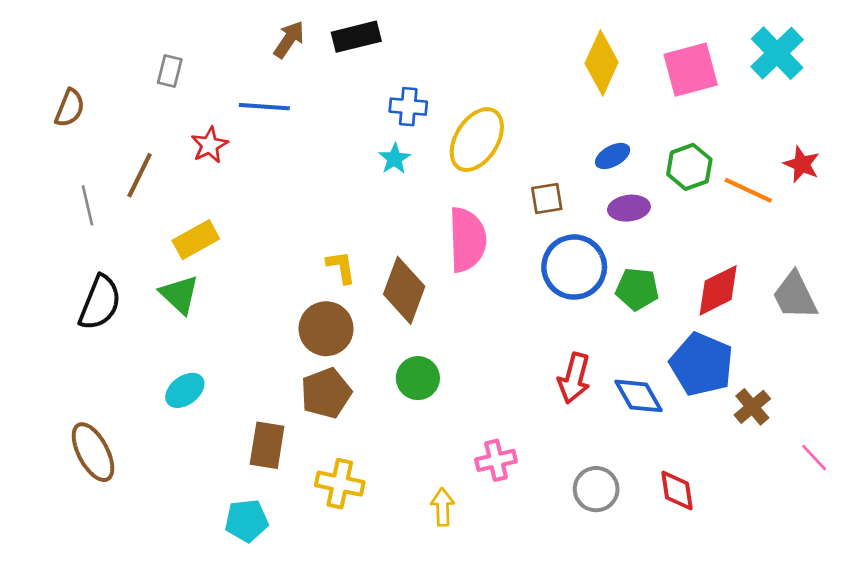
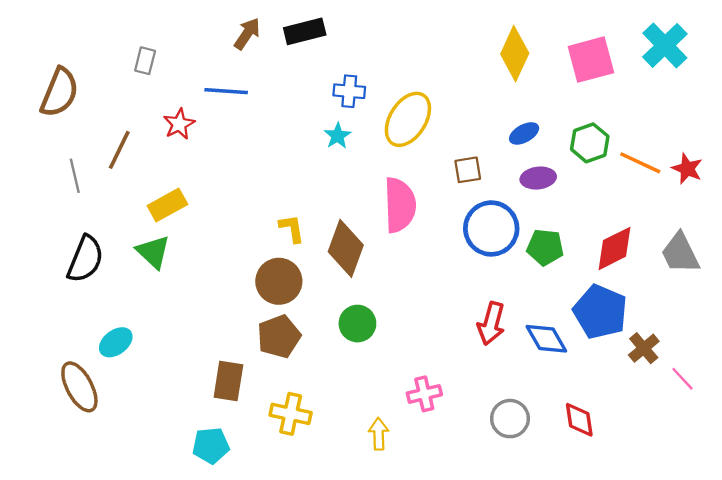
brown semicircle: (70, 108) -> (59, 92), size x1.5
red star: (802, 164) -> (687, 169), moved
cyan ellipse: (185, 390) -> (116, 342), moved
pink line: (814, 458) -> (682, 379), moved

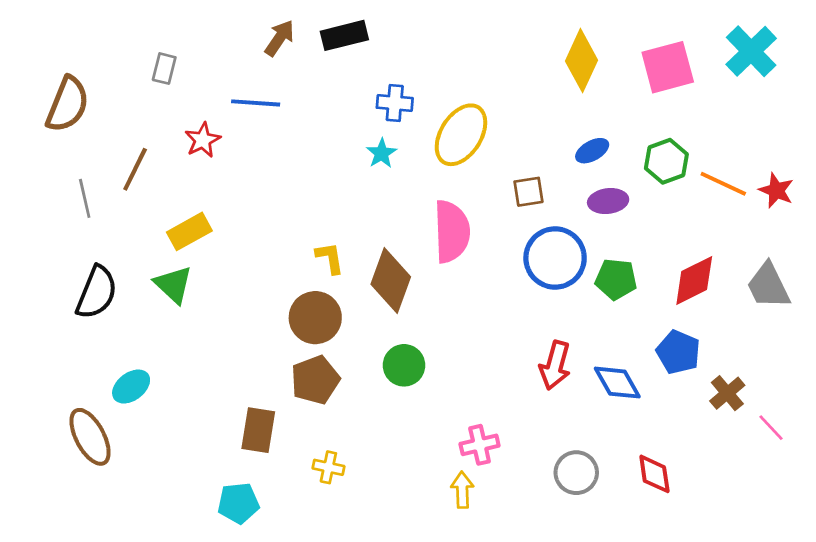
blue pentagon: (600, 312) -> (678, 352), size x0.7
yellow cross: (291, 414) -> (328, 467), size x0.7
yellow arrow: (379, 434) -> (462, 490), moved

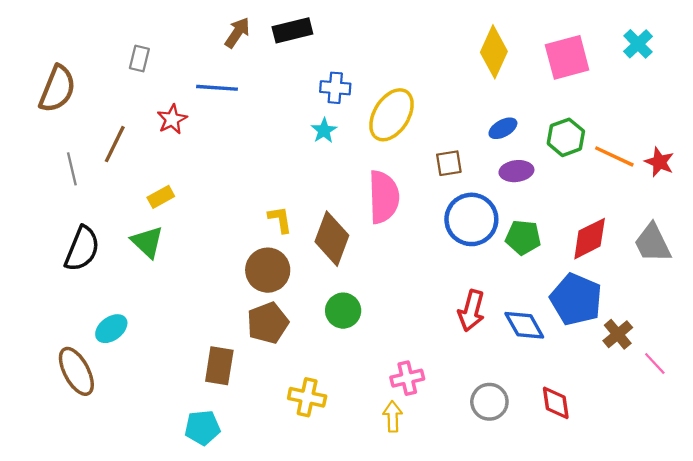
cyan cross: (751, 51) -> (638, 44), size x0.7
yellow rectangle: (189, 231) -> (161, 197), size x0.7
blue pentagon: (678, 352) -> (576, 299), size x1.4
yellow cross: (328, 467) -> (307, 397), moved, size x1.4

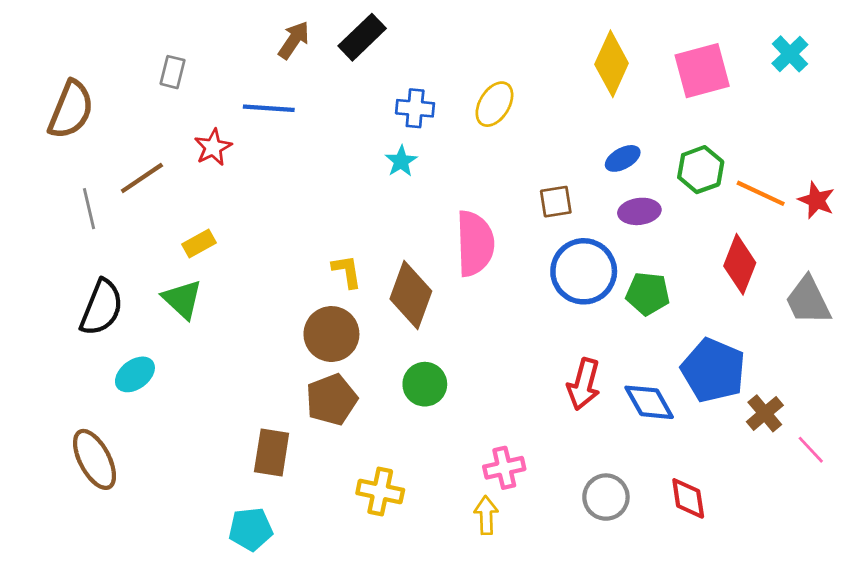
black rectangle: (292, 30) -> (362, 37), turned -30
yellow ellipse: (392, 115) -> (494, 104), moved, size x0.7
brown line: (115, 144) -> (142, 178), turned 30
red diamond: (590, 239) -> (740, 264), moved, turned -42
cyan ellipse: (111, 329) -> (135, 374), moved

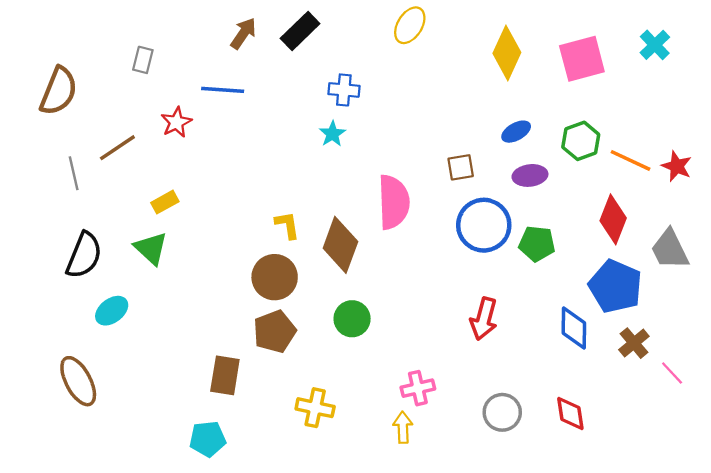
yellow ellipse: (494, 104) -> (410, 25), moved
blue pentagon: (713, 370) -> (615, 286), moved
blue diamond: (649, 402) -> (574, 328), moved, turned 30

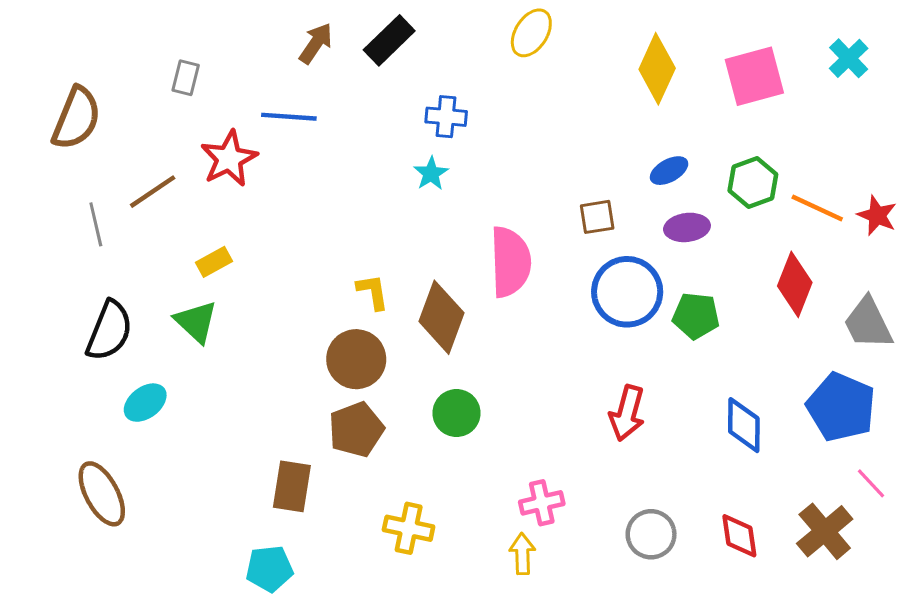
red star: (176, 122) -> (229, 159), size x1.4
blue pentagon: (615, 286) -> (841, 407), moved
brown cross: (634, 343) -> (825, 531), moved, size x1.4

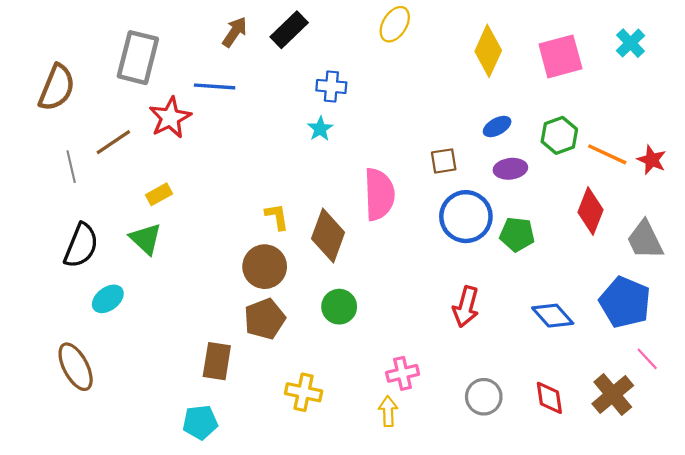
gray rectangle: (186, 78) -> (138, 58), size x2.0
blue diamond: (744, 425) -> (553, 316), turned -42

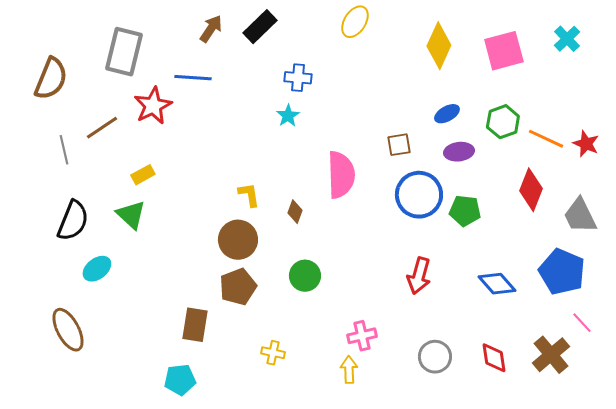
brown diamond: (328, 235) -> (295, 212), size x0.5
yellow cross: (304, 392) -> (273, 353), size x0.7

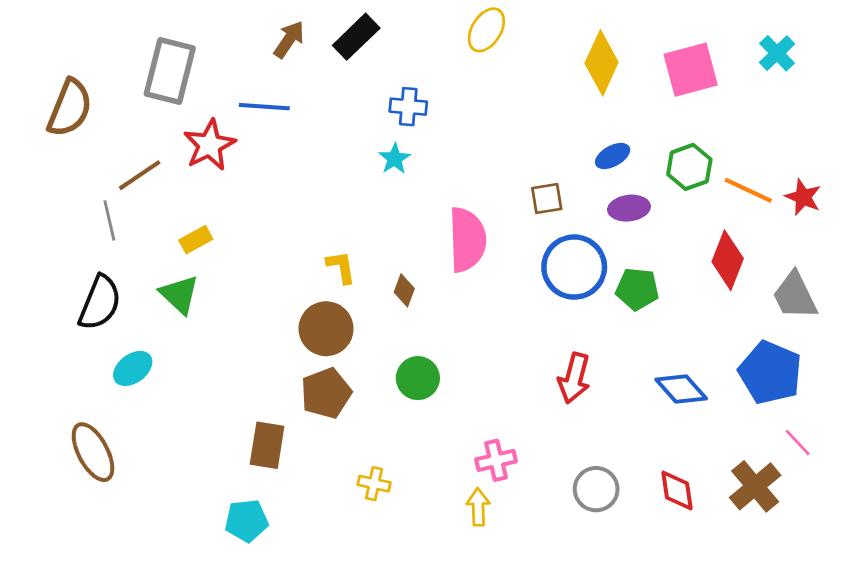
gray line: (64, 150) -> (109, 220), moved

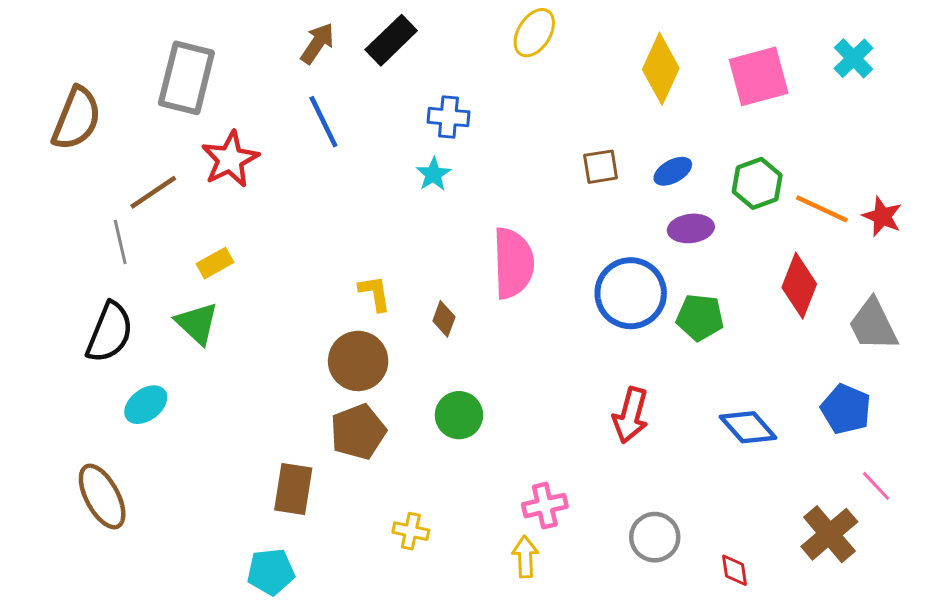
blue line: (264, 107) -> (323, 122), moved, turned 60
brown square: (547, 198) -> (601, 167), moved
blue pentagon: (770, 373) -> (846, 409), size x0.7
red diamond: (677, 490) -> (735, 570), moved, size x0.7

